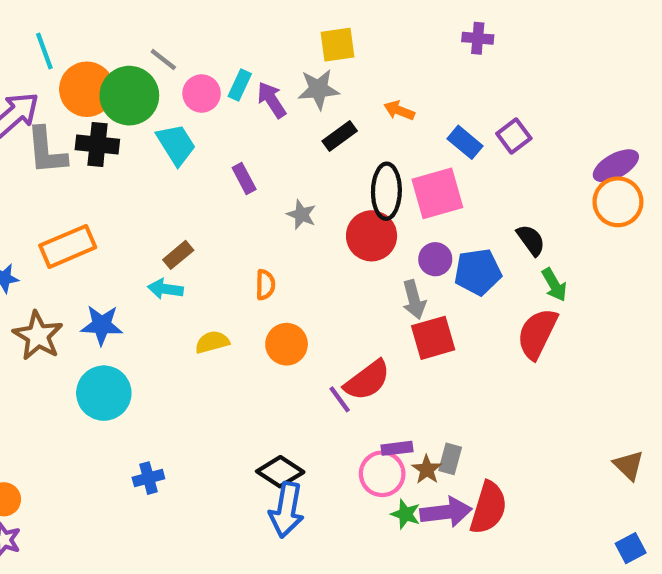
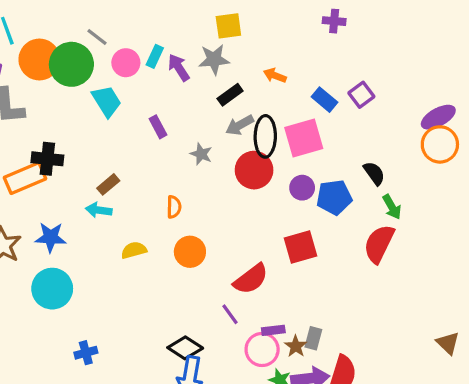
black cross: (97, 144) -> (47, 159), moved
gray arrow: (414, 300) -> (240, 125), moved, turned 76
purple line: (340, 399) -> (230, 314), moved

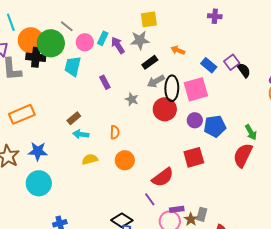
cyan trapezoid: (107, 101) -> (73, 66), turned -135
black cross: (47, 159) -> (36, 57), moved
black semicircle: (374, 173) -> (244, 70), moved
cyan arrow: (99, 210) -> (81, 134), moved

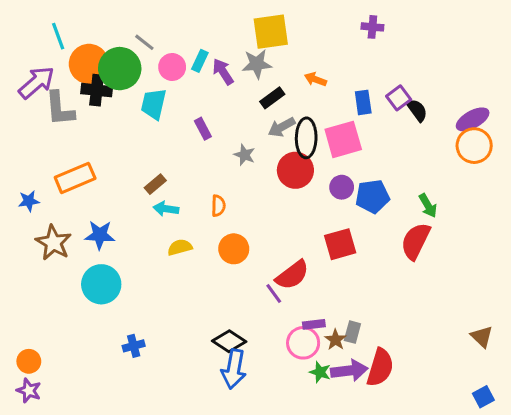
yellow square: (149, 19) -> (271, 32), size x1.4
blue rectangle: (209, 65) -> (363, 102), turned 42
purple line: (150, 199) -> (274, 294), moved

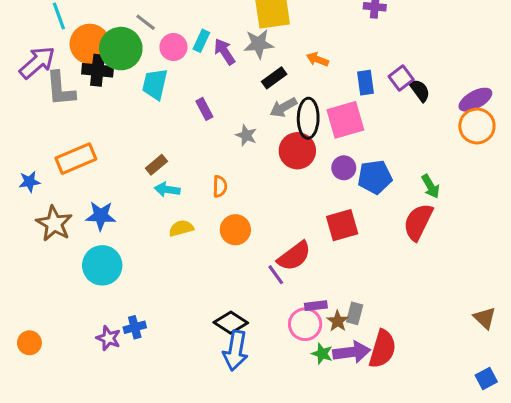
purple star: (29, 391) -> (108, 338), moved

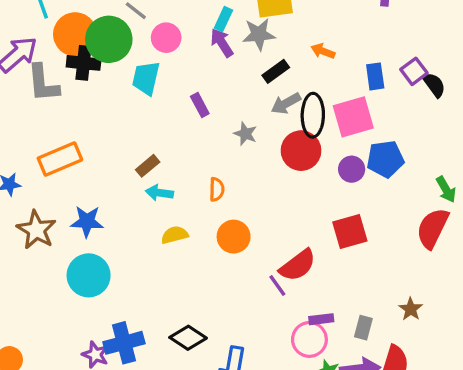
cyan rectangle: (201, 41) -> (223, 19), moved
blue pentagon: (375, 177) -> (385, 159), moved
brown star: (338, 321) -> (411, 309), moved
black diamond: (231, 323) -> (188, 338), moved
blue cross: (135, 327) -> (124, 343), size x1.6

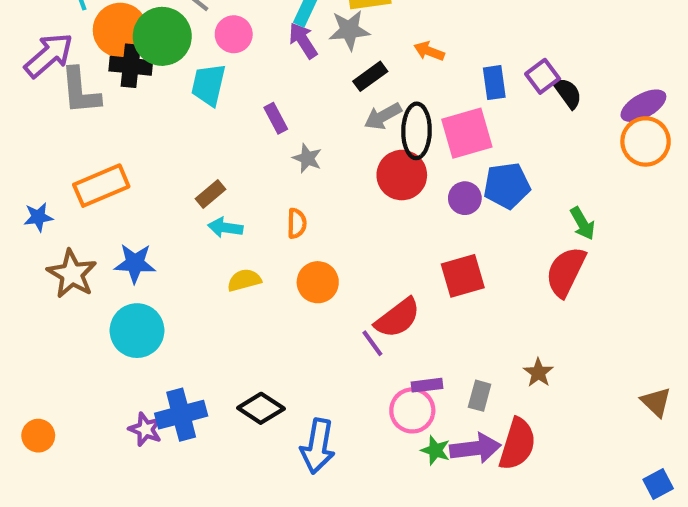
gray star: (245, 134) -> (307, 158), moved

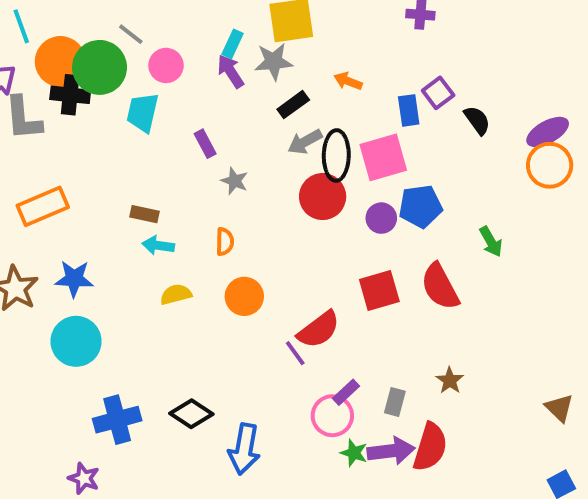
purple square: (543, 76) -> (438, 93), moved
brown rectangle: (211, 194) -> (145, 214), turned 52
red semicircle: (566, 272) -> (440, 287), moved, turned -54
purple rectangle: (427, 385) -> (346, 392), turned -36
purple star: (145, 429) -> (84, 478), moved

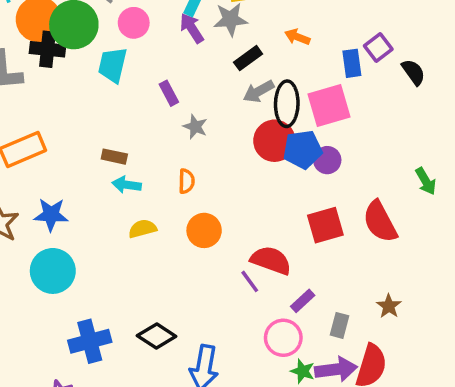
blue pentagon: (420, 206) -> (303, 150), moved
red semicircle: (319, 330) -> (271, 260), turned -123
purple rectangle: (346, 392) -> (303, 301), moved

